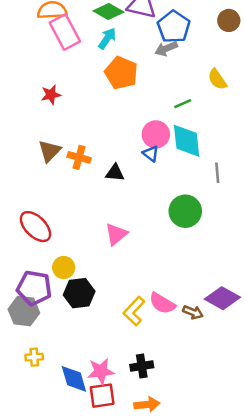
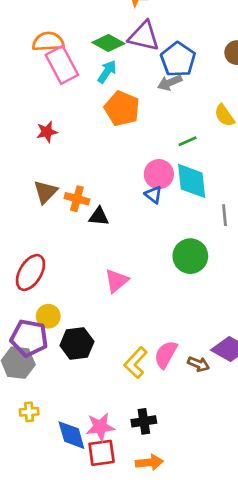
black triangle: (115, 173) -> (99, 216), moved
red ellipse: (35, 227) -> (30, 272), turned 76
yellow circle: (64, 268) -> (48, 316), moved
pink semicircle: (162, 303) -> (166, 354), turned 88

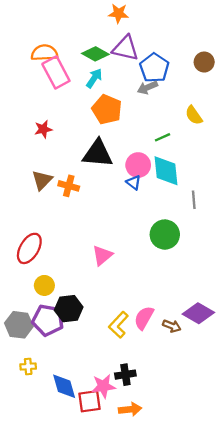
black triangle: (99, 216) -> (98, 153), moved, size x1.8
purple pentagon: (29, 338) -> (48, 320), moved
pink star: (100, 427) -> (103, 386), moved

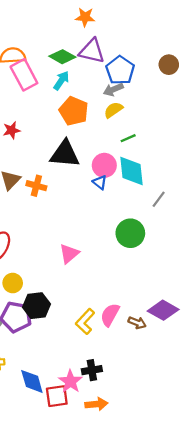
yellow semicircle: (194, 115) -> (113, 110), moved, turned 90
gray line: (194, 200) -> (159, 199), turned 42
pink star: (103, 386) -> (70, 381), turned -30

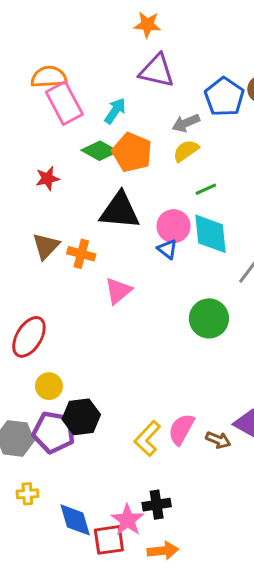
green diamond: (62, 57) -> (100, 151), moved
blue pentagon: (120, 70) -> (224, 97), moved
pink triangle: (69, 254) -> (118, 291), moved

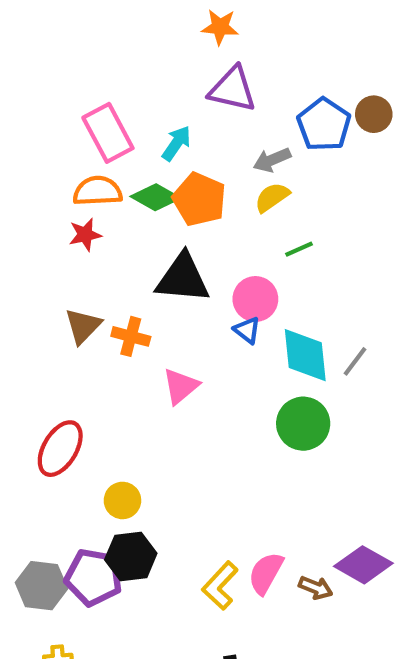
orange semicircle: (49, 77) -> (98, 191), moved
cyan diamond: (210, 234) -> (305, 355), moved
yellow circle: (49, 386) -> (122, 500), moved

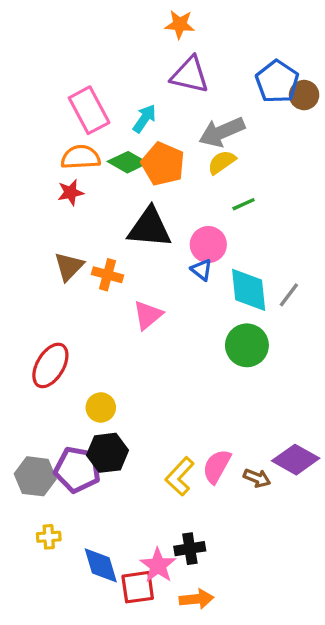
blue pentagon: (324, 125) -> (277, 82), moved
gray arrow: (272, 160) -> (222, 132), size x1.5

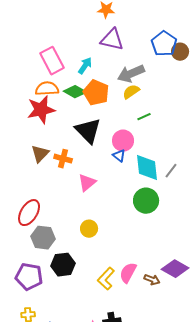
red star: (71, 192) -> (41, 110), size x1.8
black triangle: (149, 228) -> (88, 131), turned 40
yellow circle: (101, 407) -> (89, 229), moved
purple pentagon: (77, 470) -> (29, 277), moved
gray hexagon: (35, 476) -> (43, 238), moved

